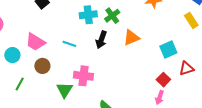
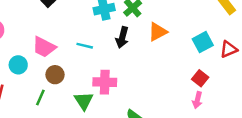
red triangle: (186, 68) -> (229, 49), moved
green line: (20, 84) -> (40, 98), moved

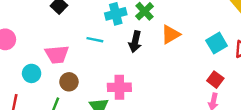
cyan line: (85, 46) -> (95, 40), moved
pink trapezoid: (44, 47) -> (57, 54), turned -30

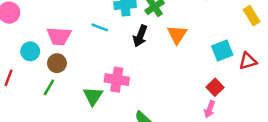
orange triangle: (171, 35) -> (177, 34), turned -35
brown circle: (69, 82) -> (57, 63), moved

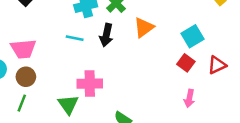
cyan line: (100, 27) -> (75, 38), moved
orange triangle: (177, 34) -> (144, 27), turned 30
red triangle: (248, 61) -> (217, 65), moved
red square: (215, 87) -> (186, 63), moved

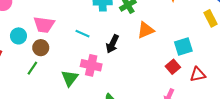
black arrow: (106, 35) -> (112, 44), moved
cyan line: (75, 38) -> (83, 34), moved

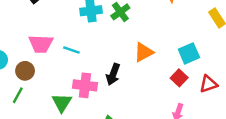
pink trapezoid: (44, 25) -> (41, 44), moved
orange triangle: (146, 30) -> (144, 52), moved
black arrow: (112, 44) -> (113, 74), moved

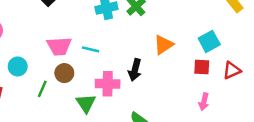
brown circle: (25, 71) -> (64, 73), moved
red square: (179, 78) -> (202, 67), turned -35
green line: (18, 95) -> (42, 89), moved

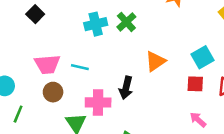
green line: (42, 89) -> (18, 114), moved
pink arrow: (204, 102) -> (198, 120), turned 119

